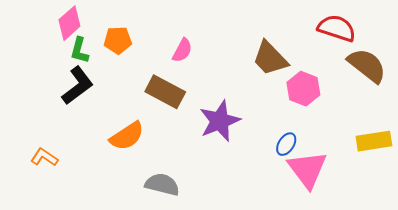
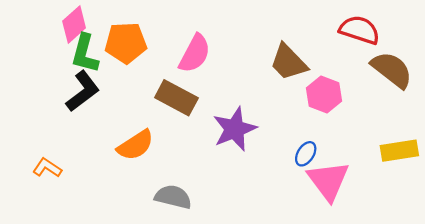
orange pentagon: (118, 40) -> (126, 43), size x1.4
green L-shape: (79, 50) -> (85, 54), size x1.4
pink semicircle: (182, 50) -> (195, 54), size x1.5

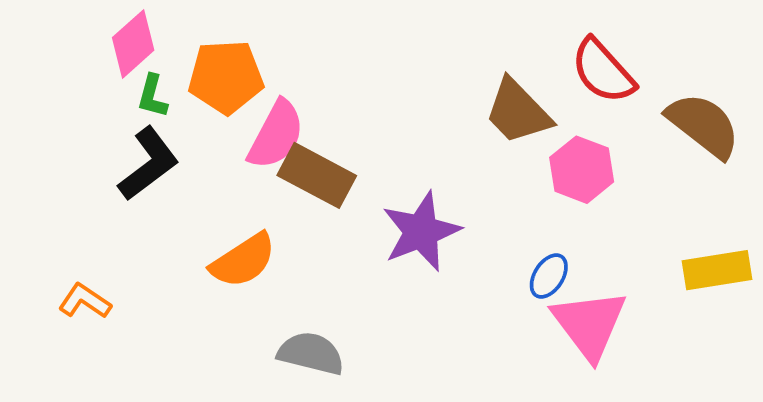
red semicircle: (360, 30) -> (603, 71), moved, turned -150
green L-shape: (85, 54) -> (152, 96), size x0.6
pink semicircle: (195, 54) -> (276, 135), moved

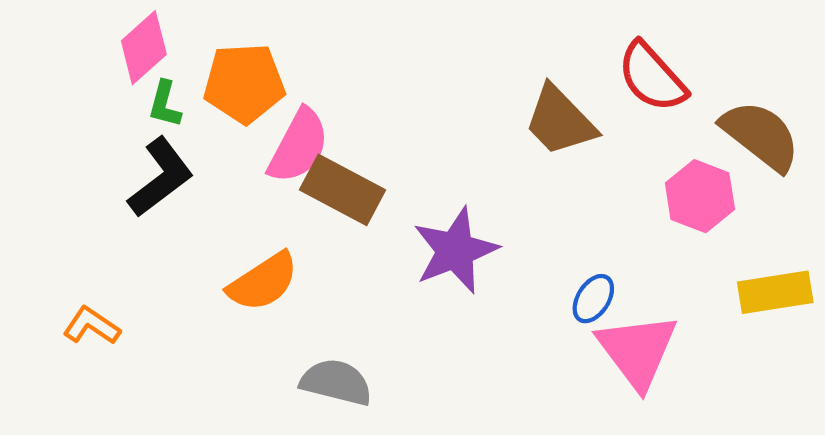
pink hexagon: (582, 170) -> (700, 196), moved

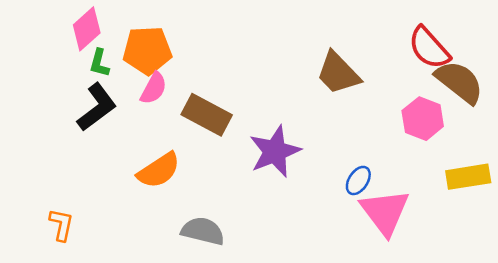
red semicircle: (652, 77) -> (429, 48), moved
pink semicircle: (299, 146) -> (154, 88), moved, size x0.7
orange L-shape: (92, 326) -> (61, 225), moved, turned 68

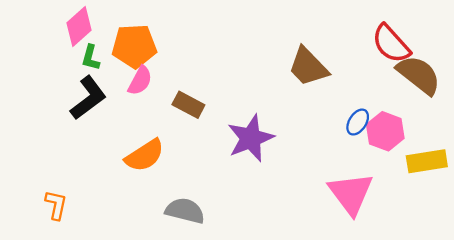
brown rectangle: (207, 115) -> (188, 105), size x0.7
pink hexagon: (423, 119) -> (385, 131), moved
blue ellipse: (358, 180) -> (358, 122), moved

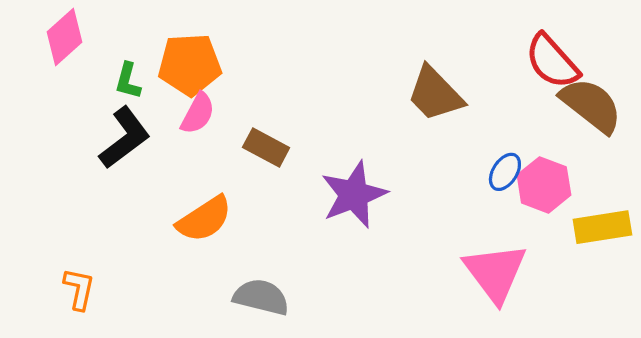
pink diamond: (79, 26) -> (65, 37), moved

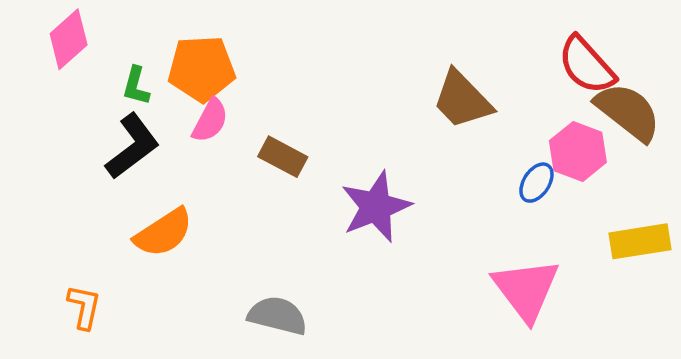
pink hexagon: (544, 185) -> (578, 151), moved
orange semicircle: (204, 219) -> (164, 233), moved

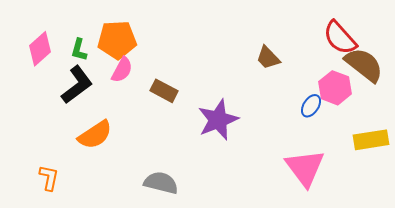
pink diamond: (69, 39) -> (40, 49), moved
brown trapezoid: (462, 100) -> (268, 58), size x0.7

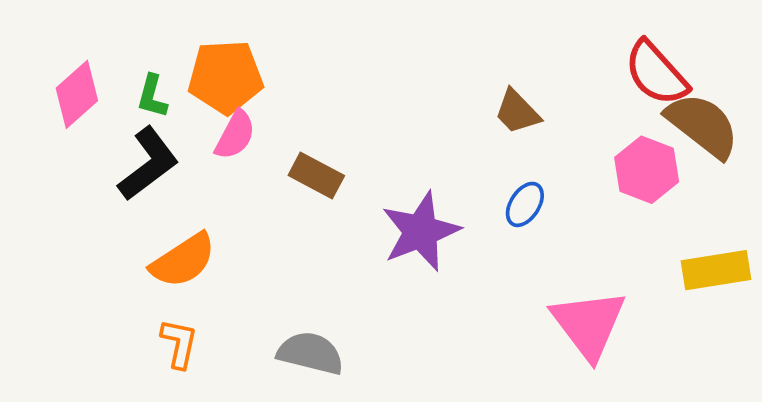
blue ellipse: (311, 106) -> (525, 204), moved
orange L-shape: (49, 178) -> (179, 343), moved

